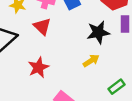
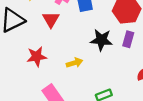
yellow arrow: (91, 61) -> (74, 63), moved

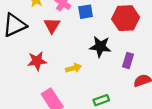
purple rectangle: (128, 39) -> (128, 60), moved

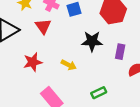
yellow arrow: (74, 68) -> (69, 65), turned 48

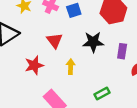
red triangle: (43, 26) -> (55, 41), moved
yellow arrow: (69, 65) -> (71, 67), turned -112

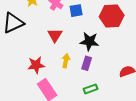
purple rectangle: (122, 51) -> (87, 63), moved
red star: (34, 65) -> (36, 65), moved

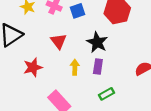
black star: (89, 41) -> (97, 42), turned 30
red star: (36, 65) -> (33, 67), moved

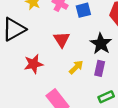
yellow arrow: (75, 67) -> (76, 67), turned 40

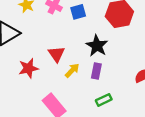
red triangle: (62, 39) -> (56, 54), moved

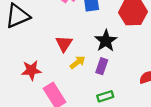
red star: (28, 68) -> (31, 70), moved

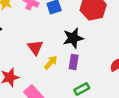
black star: (106, 41) -> (73, 38), turned 30

